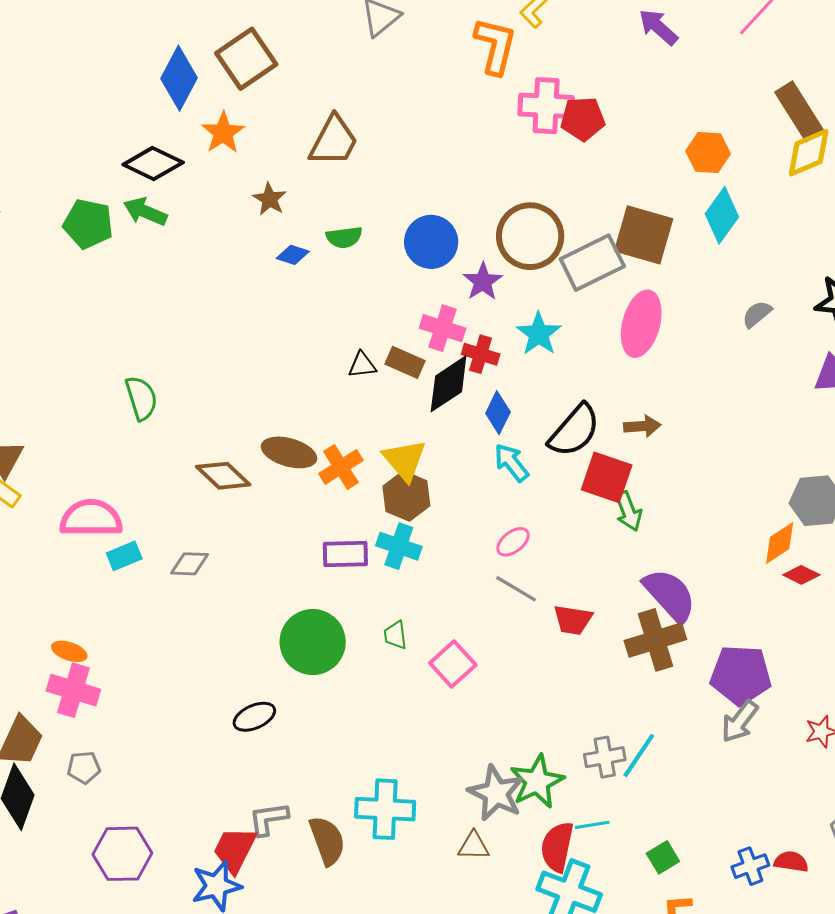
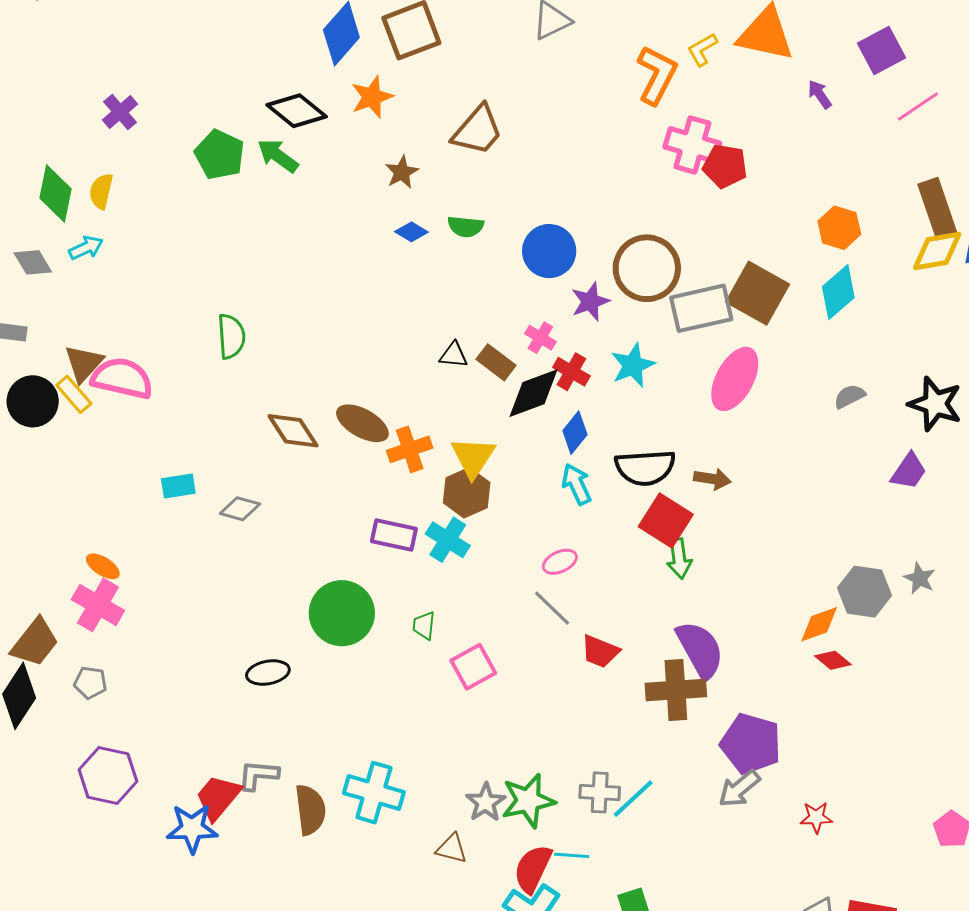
purple arrow: (658, 27) -> (820, 94), size x0.7
pink cross: (443, 328) -> (540, 338), size x0.7
black semicircle: (574, 431) -> (645, 468), turned 32
pink semicircle: (91, 518) -> (122, 378), moved
gray star: (496, 793) -> (486, 802), size x0.7

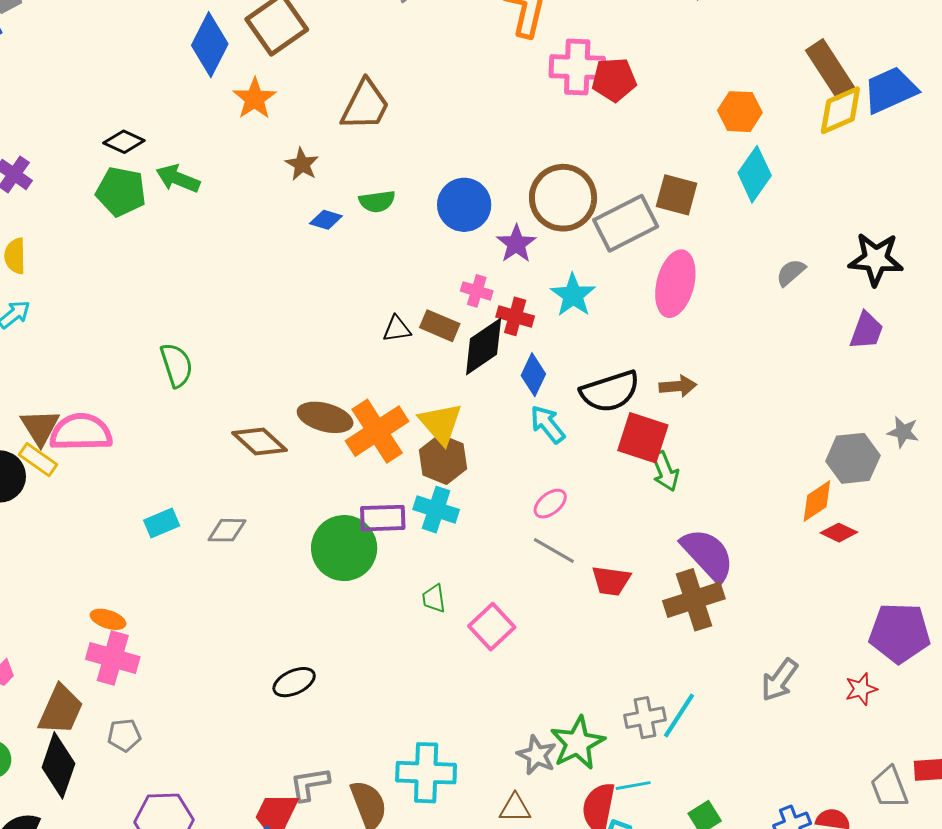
black diamond: (297, 111) -> (124, 142), moved, size x0.7
brown square: (758, 293) -> (677, 195), size x0.7
orange cross: (410, 449) -> (377, 431), size x1.4
green circle: (342, 613) -> (344, 548), moved
purple pentagon: (751, 744) -> (900, 633), moved

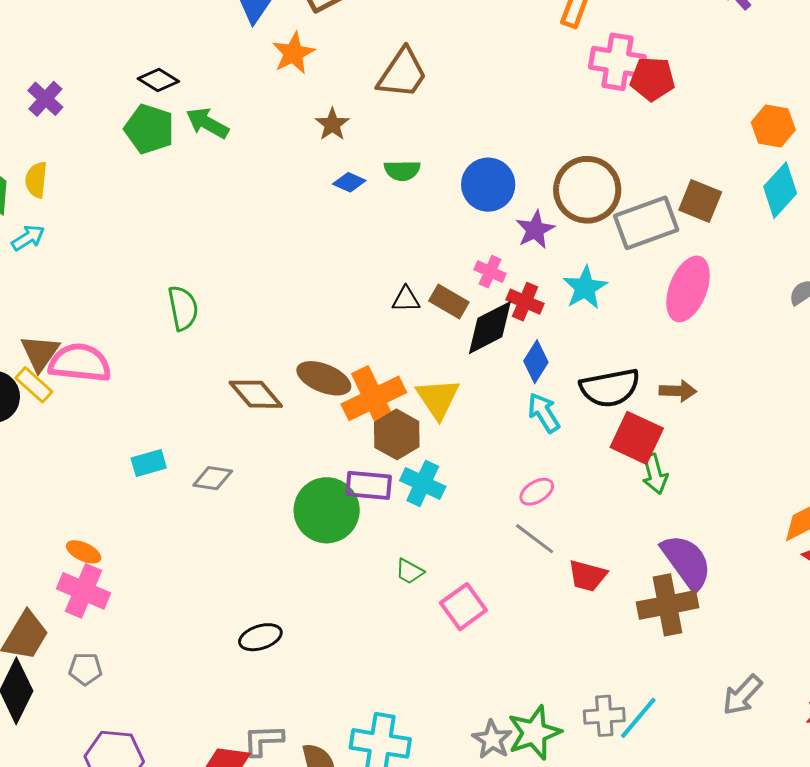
brown hexagon: (443, 459) -> (397, 434), moved
green trapezoid: (434, 598) -> (410, 571), turned -60

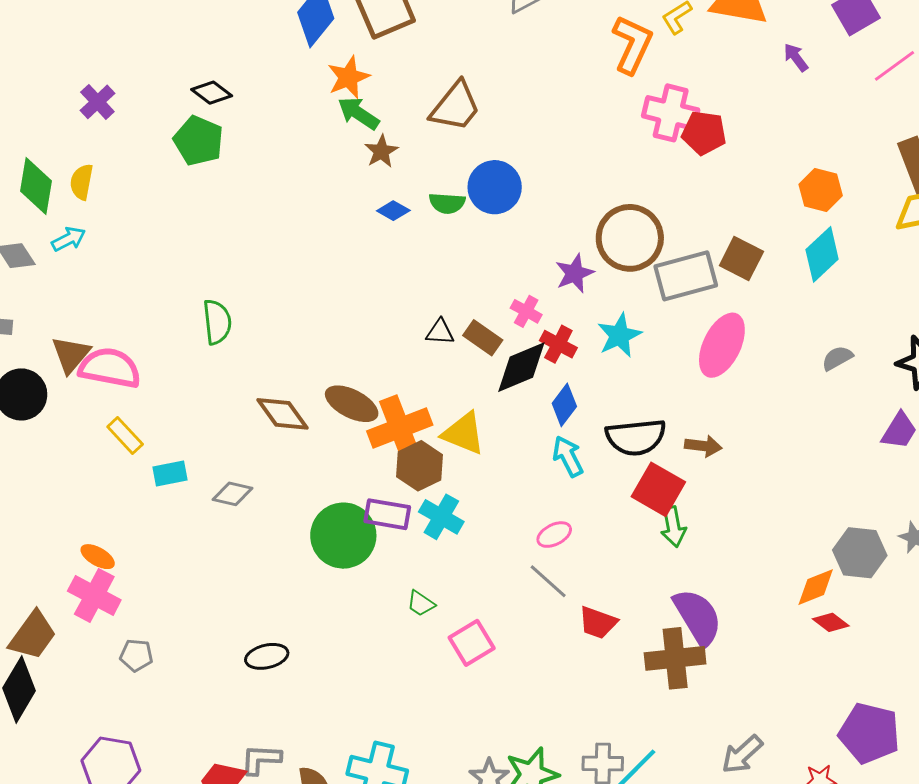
green arrow: (207, 123) -> (358, 113), moved
blue circle: (488, 185) -> (495, 187), moved
yellow rectangle: (34, 385) -> (125, 436), moved
yellow triangle: (438, 398) -> (463, 433), turned -39
gray pentagon: (85, 669) -> (136, 655), moved

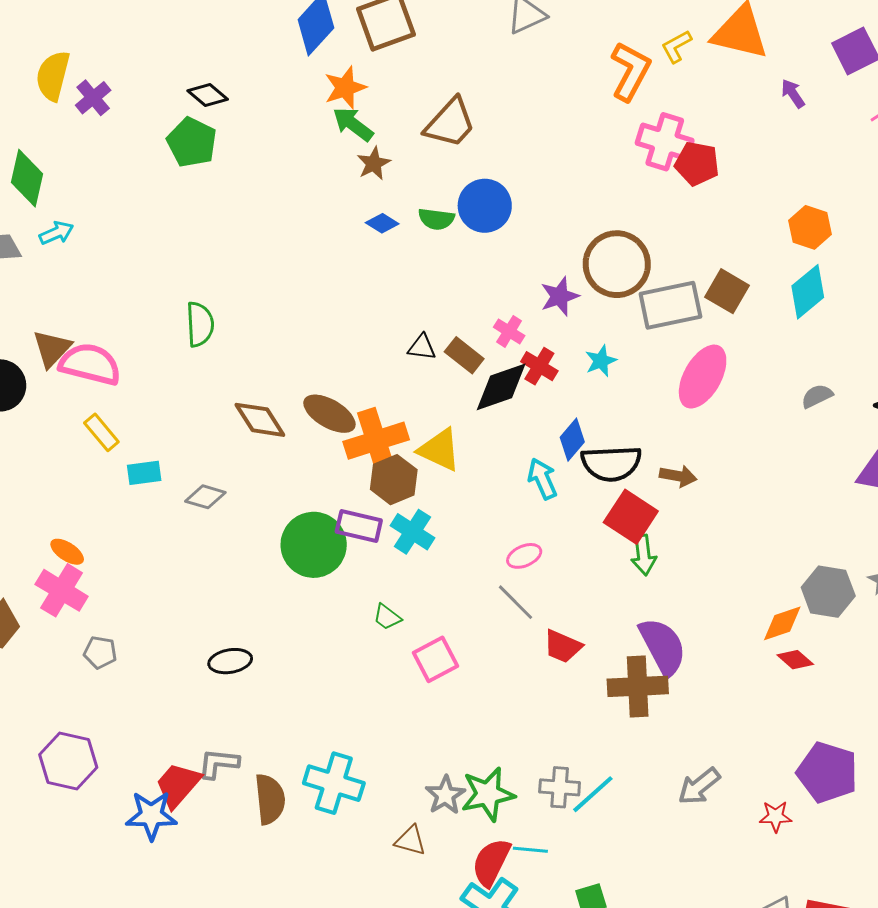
yellow semicircle: (82, 182) -> (53, 76), moved, size x1.4
cyan star: (619, 335) -> (601, 361), size x0.7
blue diamond: (564, 405) -> (572, 440), moved

